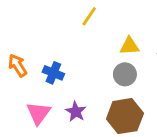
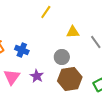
gray circle: (125, 74) -> (62, 57), moved

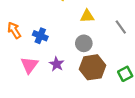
yellow triangle: (73, 32) -> (87, 16), moved

